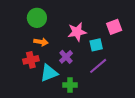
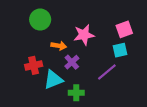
orange arrow: (41, 42) -> (59, 46), moved
cyan square: (96, 45) -> (120, 50), moved

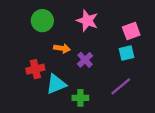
pink star: (84, 35) -> (87, 21), moved, turned 30
purple cross: (72, 62) -> (85, 60), moved
purple line: (107, 72) -> (121, 86), moved

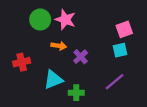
pink star: (87, 21) -> (65, 20), moved
red cross: (35, 69) -> (22, 62), moved

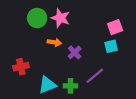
red cross: (22, 62) -> (21, 67), moved
cyan triangle: (53, 80) -> (47, 85), moved
purple line: (114, 82) -> (95, 76), moved

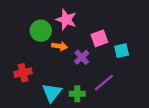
green circle: (37, 18) -> (41, 31), moved
pink square: (115, 27) -> (99, 38), moved
cyan triangle: (47, 85) -> (52, 93), turned -30

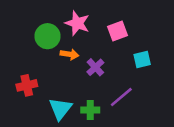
pink square: (99, 38) -> (117, 31), moved

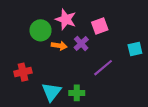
cyan square: (142, 59) -> (135, 49), moved
purple cross: (95, 67) -> (81, 44), moved
purple line: (121, 97) -> (103, 68), moved

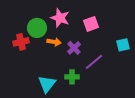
purple cross: (81, 44) -> (74, 48), moved
red cross: (23, 72) -> (21, 42), moved
green cross: (77, 93) -> (72, 77), moved

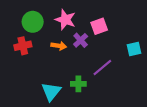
green circle: (37, 28) -> (33, 22), moved
purple cross: (74, 48) -> (81, 40), moved

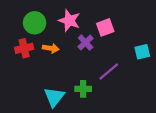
orange arrow: (59, 46) -> (51, 48), moved

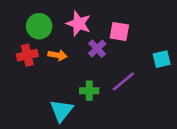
pink square: (105, 27) -> (119, 31), turned 30
green cross: (83, 89) -> (89, 91), moved

